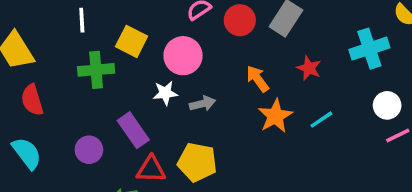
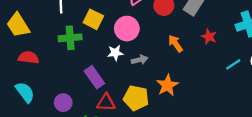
red semicircle: (32, 100) -> (28, 57), turned 114
orange star: (275, 116) -> (167, 85), moved
cyan line: (321, 120) -> (233, 64), moved
purple circle: (89, 150) -> (63, 103), moved

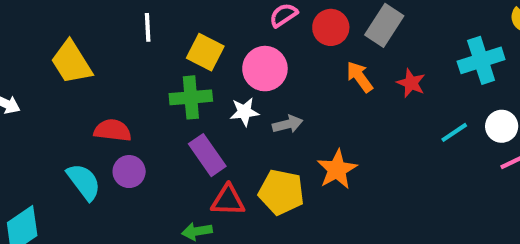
green cross: (70, 38) -> (191, 97), moved
orange arrow: (175, 44) -> (360, 77), moved
red semicircle: (28, 57) -> (113, 130), moved
purple circle: (63, 103) -> (129, 172), moved

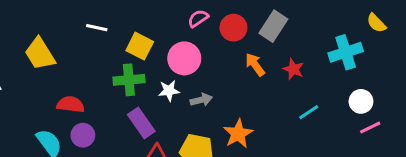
white line: (148, 27) -> (97, 28), turned -75
cyan line: (454, 132) -> (309, 112), moved

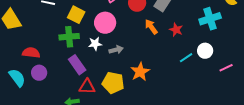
white circle: (361, 101) -> (205, 51), moved

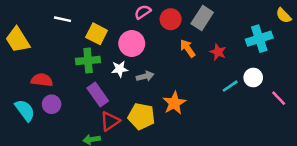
pink line: (226, 68) -> (279, 98), turned 72
red triangle: (87, 87) -> (110, 121), turned -36

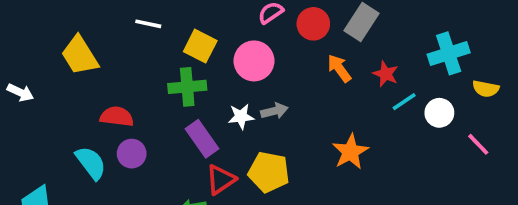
yellow semicircle: (284, 16) -> (486, 89), moved, turned -35
white star: (120, 69) -> (241, 117), moved
cyan line: (230, 86) -> (404, 102), moved
orange star: (174, 103) -> (350, 152), moved

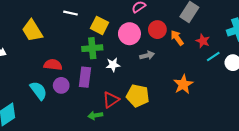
red circle: (313, 24) -> (157, 30), moved
gray arrow: (274, 111) -> (147, 55), moved
white star: (241, 117) -> (113, 65), moved
purple rectangle: (202, 139) -> (85, 77), moved, turned 42

